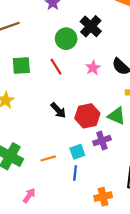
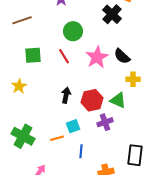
black cross: (91, 26) -> (112, 14), moved
pink star: (93, 68) -> (97, 57), size x1.6
black arrow: (58, 110) -> (66, 95), turned -126
cyan square: (77, 152) -> (73, 126), moved

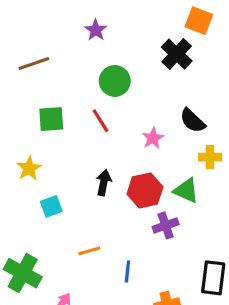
pink star: (97, 57) -> (153, 138), moved, size x0.6
cyan square: (73, 126) -> (51, 206), moved
green cross: (23, 136) -> (23, 273), moved

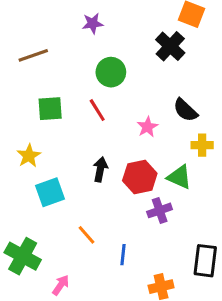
purple star: (96, 30) -> (93, 23), turned 30
cyan square: (51, 206) -> (50, 192), size x1.4
orange line: (89, 251) -> (87, 235), turned 65

